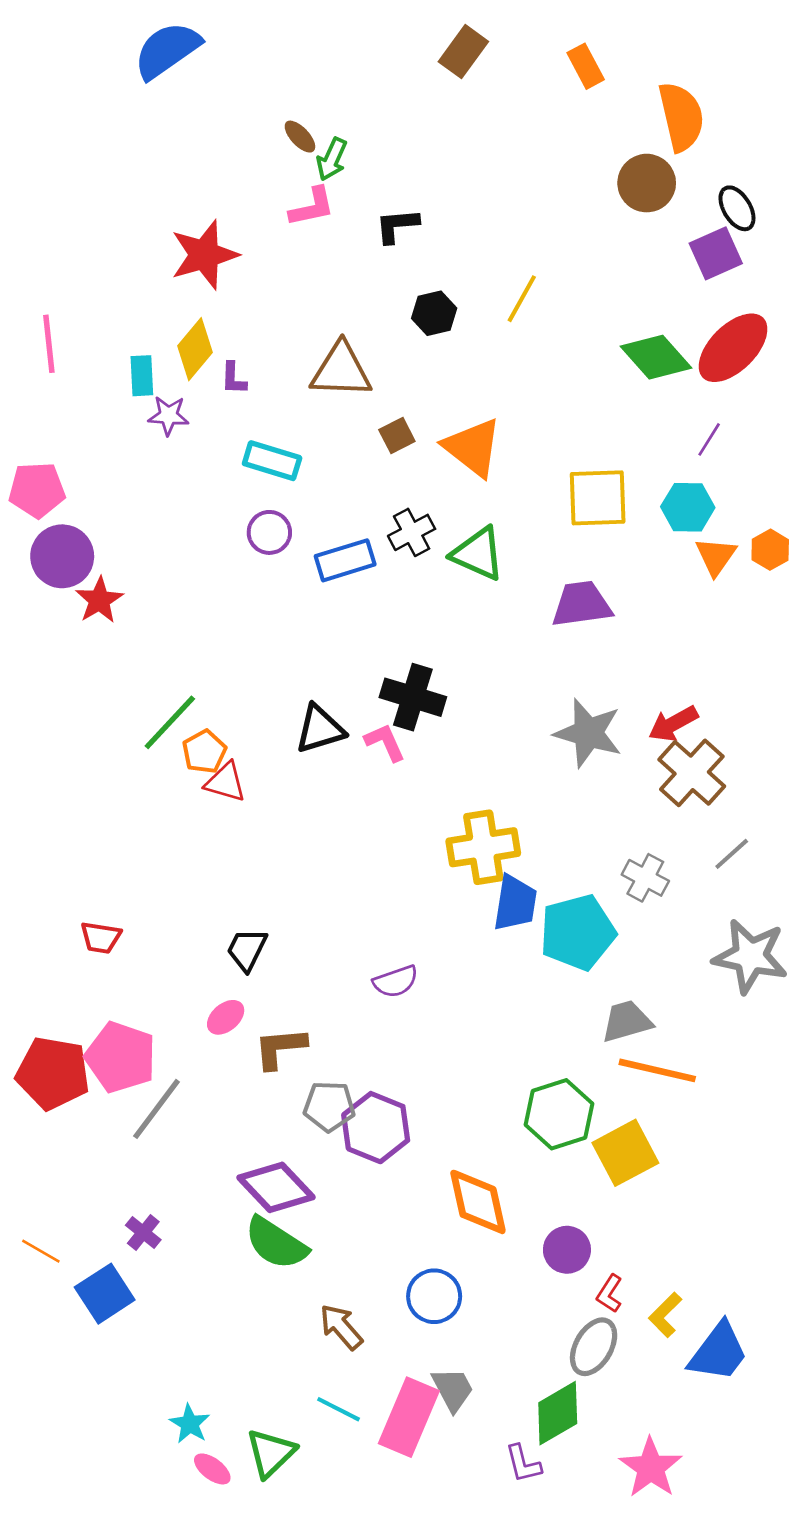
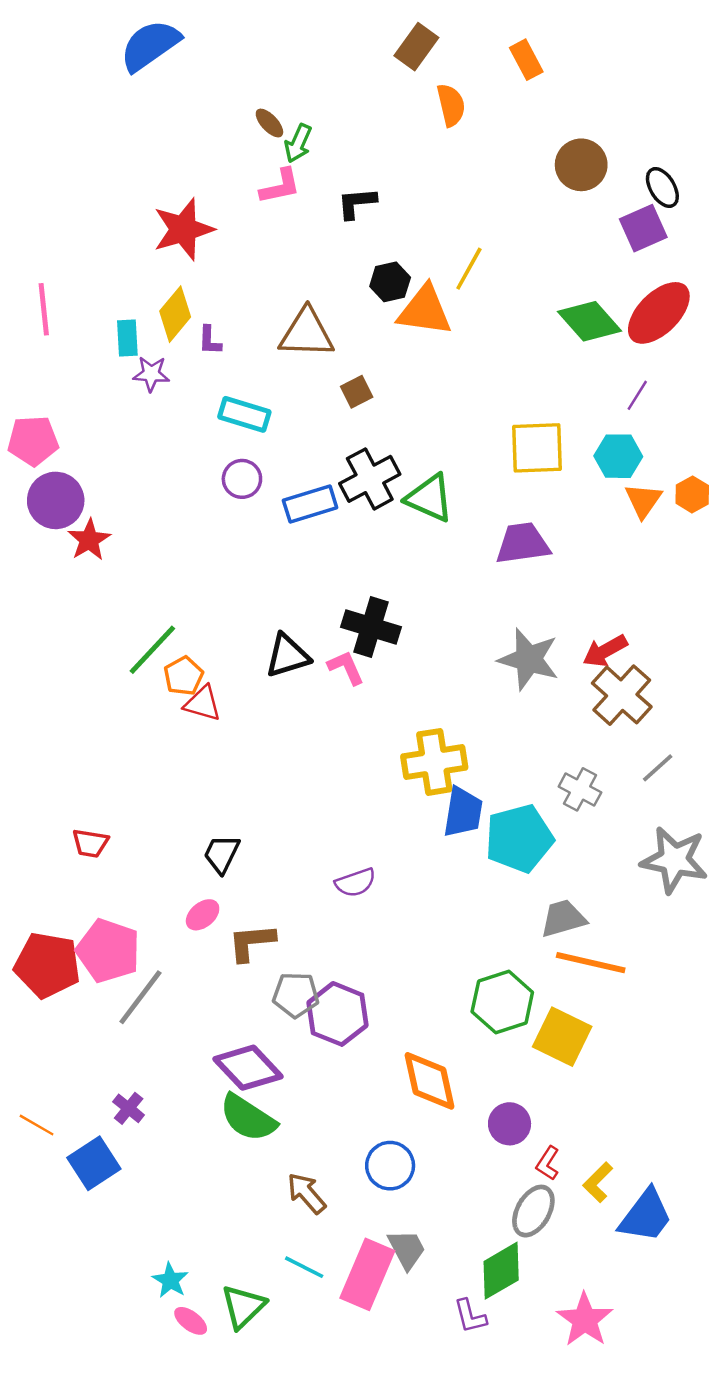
orange semicircle: (681, 117) -> (451, 105), moved, size x0.7
orange triangle: (473, 447) -> (425, 311), moved, turned -30
black cross: (412, 532) -> (370, 479), size x1.4
yellow square: (625, 1153) -> (562, 1037), turned -36

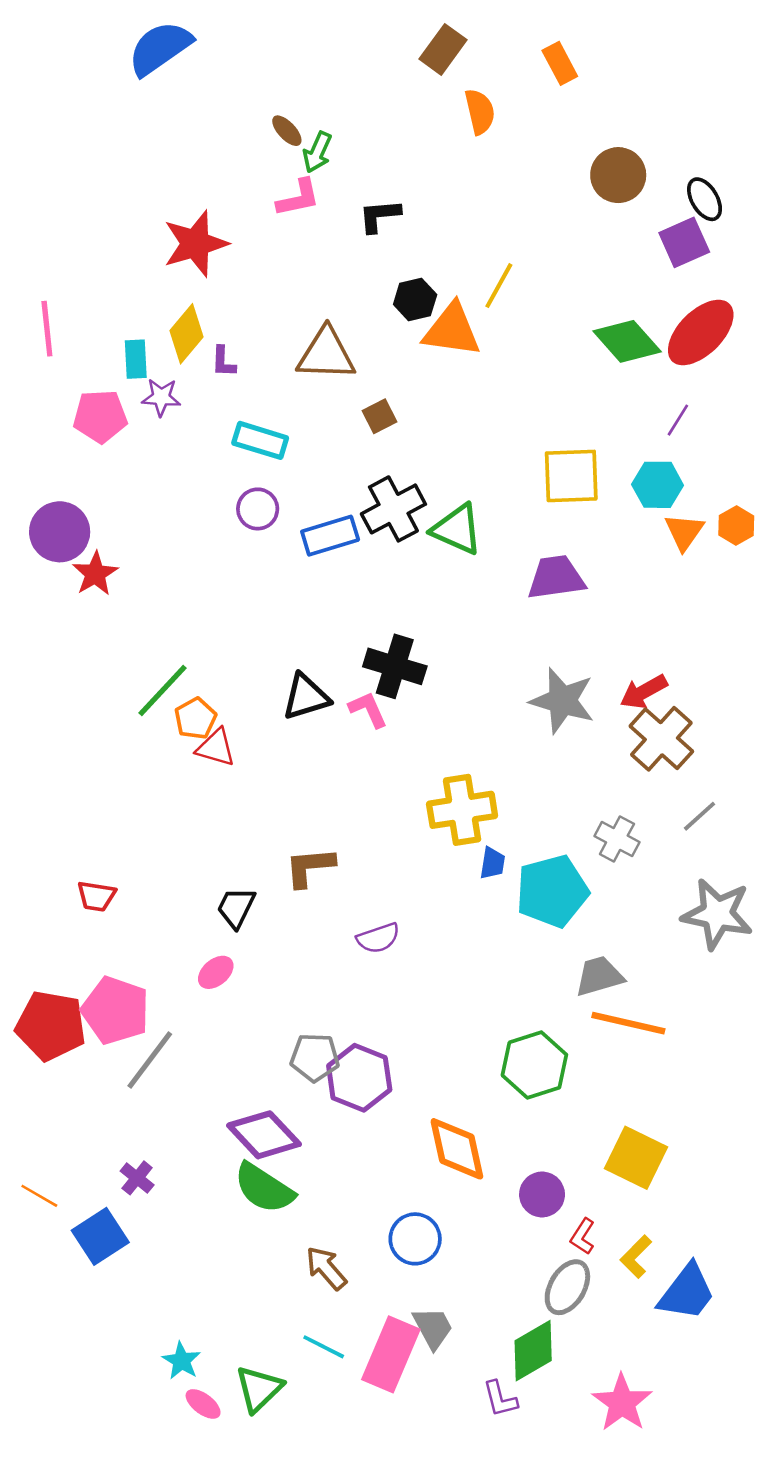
pink pentagon: (33, 441) -> (100, 416), moved
blue trapezoid: (463, 812) -> (493, 863), size x0.6
brown L-shape: (252, 942) -> (310, 867), moved
yellow square: (562, 1037) -> (636, 1158), moved

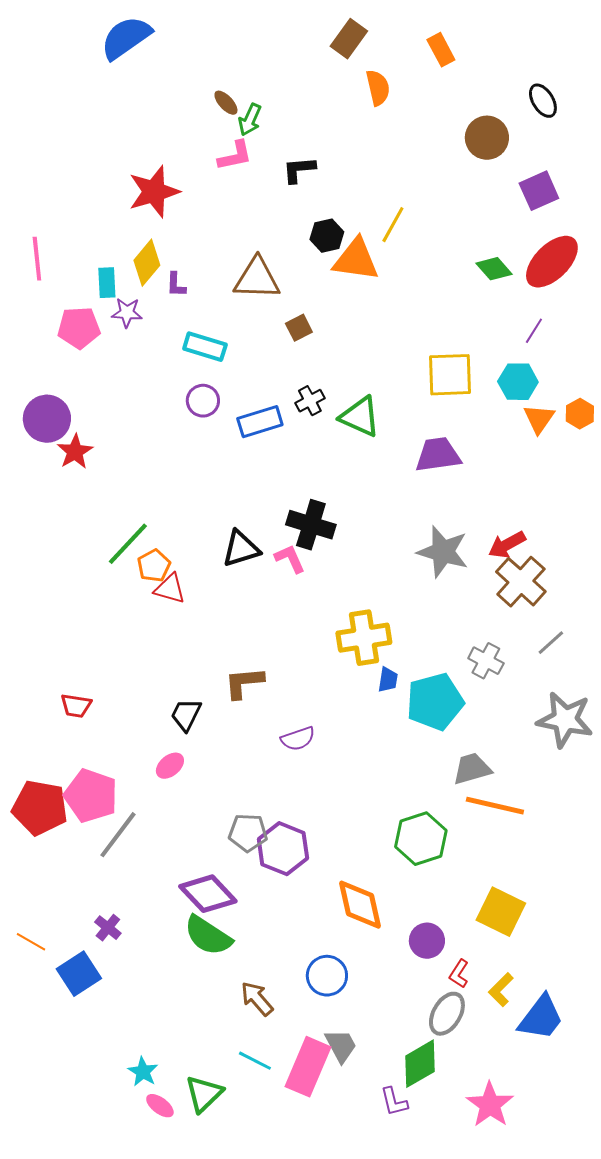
black ellipse: (705, 199) -> (543, 101), moved
green diamond: (627, 341) -> (494, 269), size x0.7
black cross: (393, 509) -> (310, 401), size x0.6

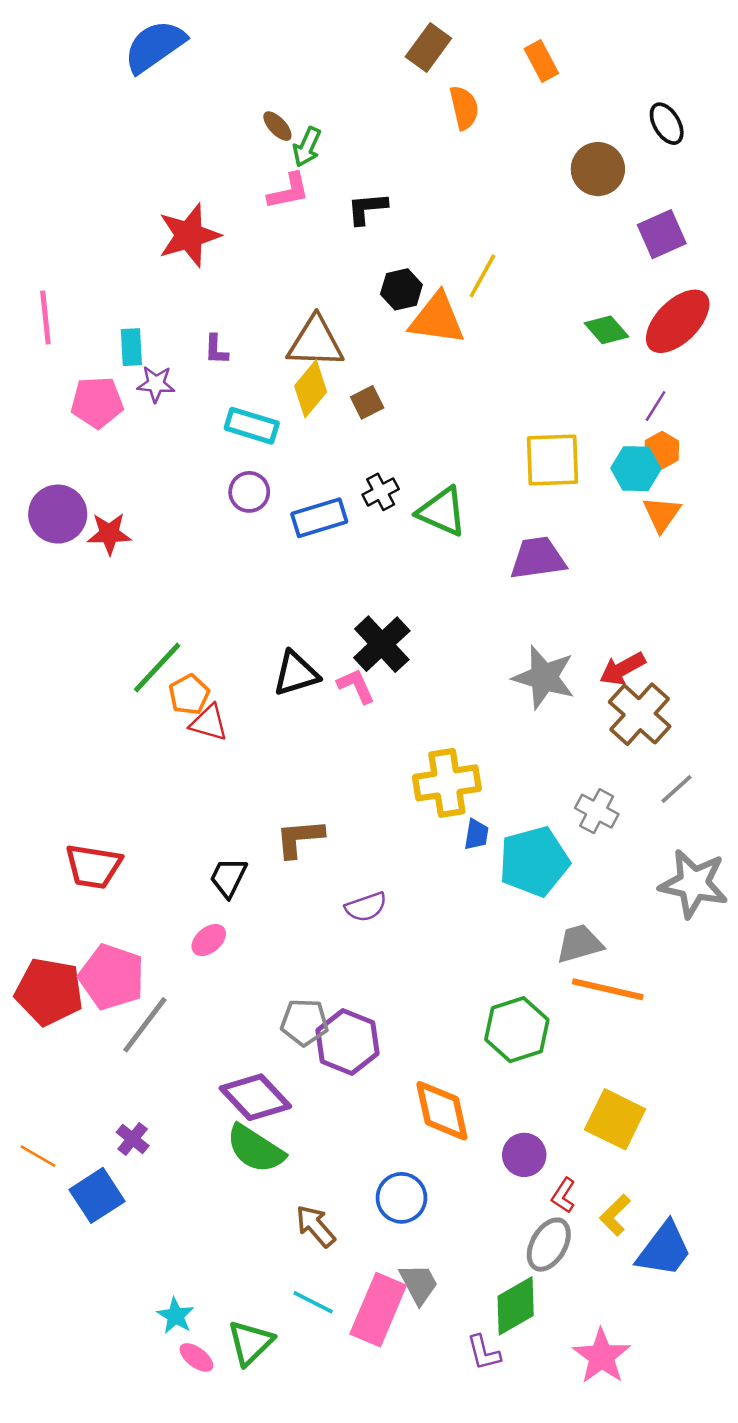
yellow diamond: (147, 263) -> (311, 389), moved
orange hexagon: (580, 414) -> (662, 450), moved
red star: (75, 452) -> (109, 534), moved, turned 30
black cross: (311, 525) -> (382, 644), turned 30
red trapezoid: (76, 706) -> (93, 866), size x1.5

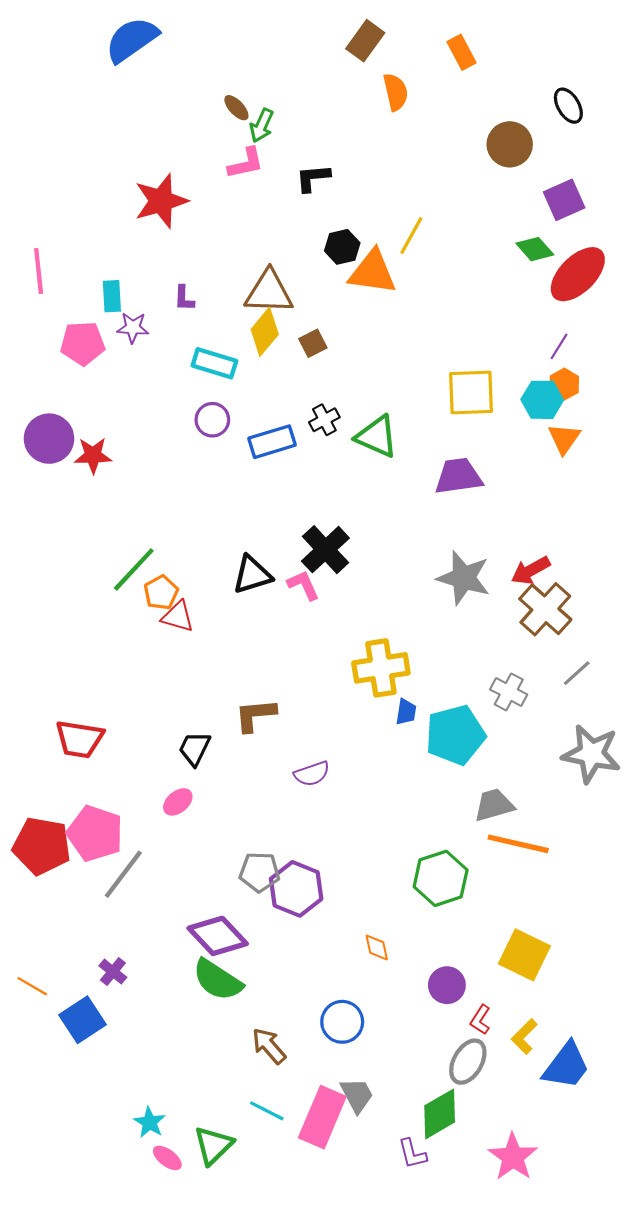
green diamond: (606, 330) -> (535, 249), moved
orange diamond: (442, 1111) -> (377, 947), size x0.5

